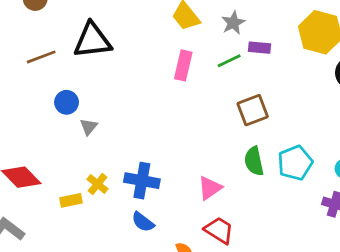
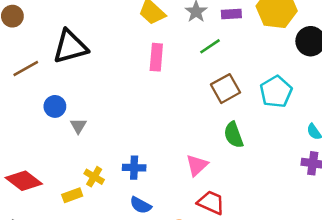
purple rectangle: (259, 48) -> (231, 14), moved
green line: (229, 61) -> (210, 46), moved
cyan pentagon: (295, 163) -> (276, 92), moved
blue cross: (142, 181) -> (134, 168), size x0.7

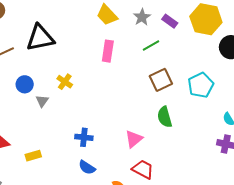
purple rectangle: (231, 14) -> (170, 21), turned 35
yellow cross: (94, 177) -> (65, 82), moved

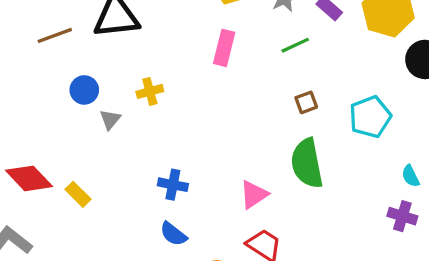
brown square: (161, 80) -> (306, 102), size x0.6
yellow cross: (65, 82) -> (150, 91), turned 35
green semicircle: (165, 117) -> (307, 163), size x1.4
yellow rectangle: (33, 156) -> (78, 194), moved, turned 56

